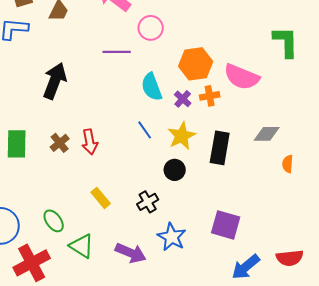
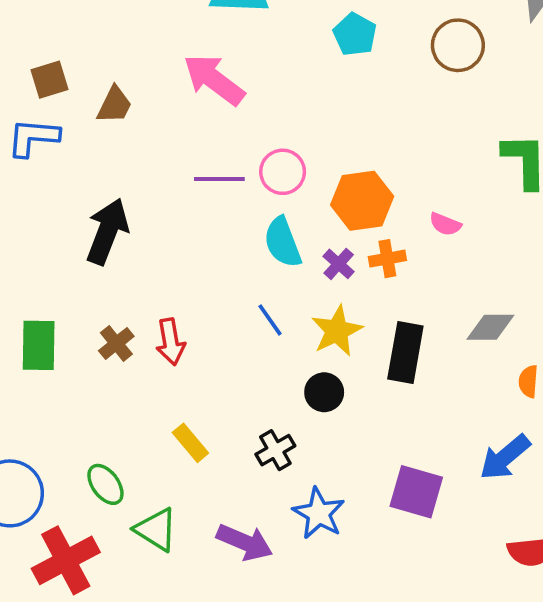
pink circle: (151, 28) -> (283, 172), moved
pink semicircle: (242, 77) -> (445, 224), size x0.5
blue arrow: (246, 267) -> (505, 457), moved

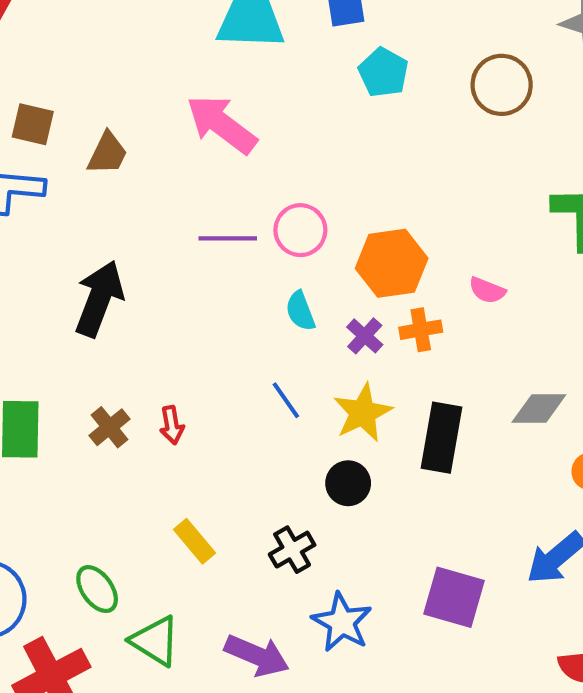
brown square: (49, 80) -> (33, 124), turned 30
cyan semicircle: (283, 242) -> (300, 311), size x0.7
red arrow: (171, 342) -> (172, 425), size x0.7

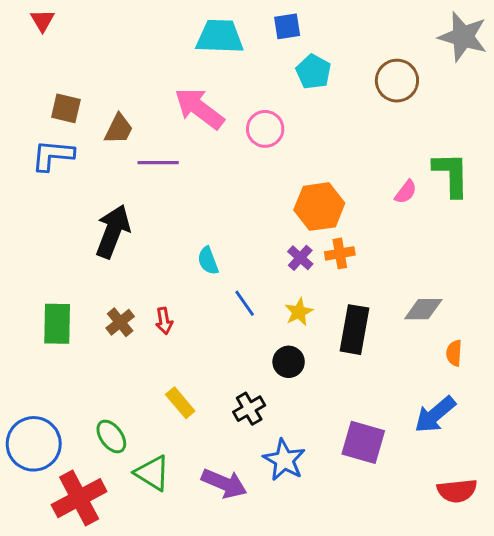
pink circle: (300, 230) -> (265, 129), moved
purple line: (228, 238) -> (158, 163), moved
pink semicircle: (487, 290) -> (406, 192), moved, turned -75
cyan semicircle: (300, 311) -> (208, 261), moved
yellow star: (363, 413) -> (299, 312), size x0.7

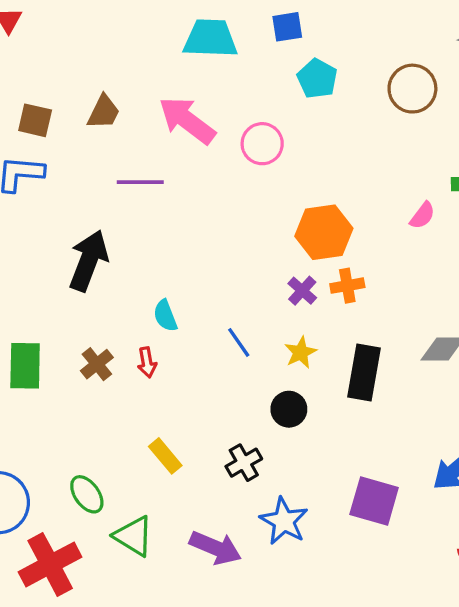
brown trapezoid: (119, 129) -> (104, 112), moved
cyan semicircle: (208, 261) -> (165, 316), moved

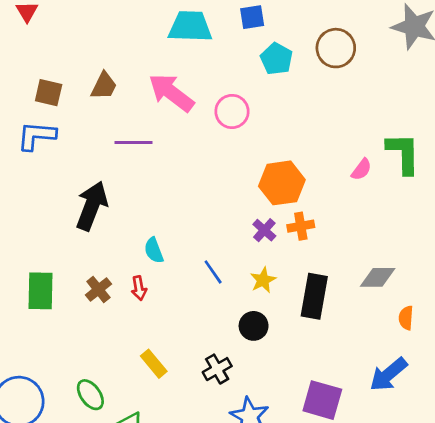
brown circle: (412, 89) -> (336, 48), moved

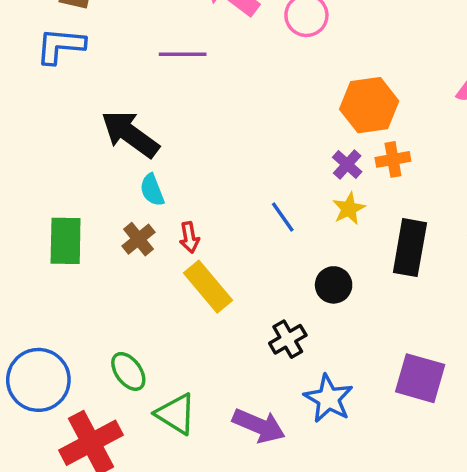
black arrow: (92, 206) -> (130, 134), turned -75
cyan semicircle: (154, 250) -> (152, 190), moved
yellow star: (263, 280) -> (349, 209), moved
yellow rectangle: (154, 364) -> (208, 287), moved, size x1.4

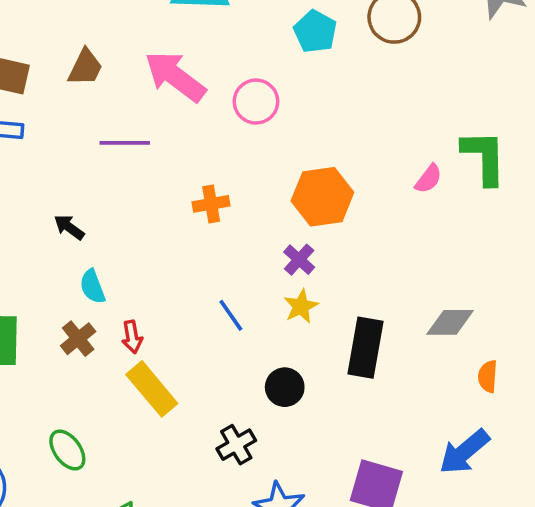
black arrow: (130, 134) -> (69, 227), size x0.5
orange cross: (393, 159) -> (211, 204), moved
green ellipse: (128, 371) -> (67, 450), moved

